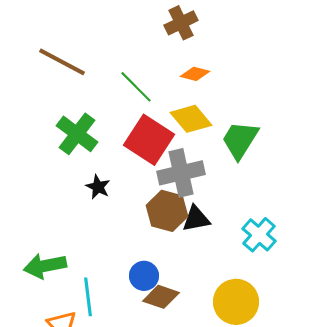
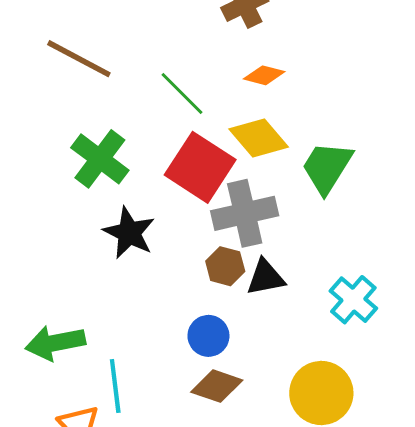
black star: (98, 187) -> (129, 233), size x1.5
brown hexagon: (167, 211) -> (225, 266), size x0.7
blue circle: (144, 276) -> (208, 336), moved

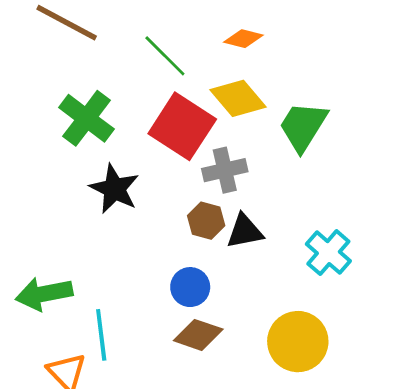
gray cross: (245, 213) -> (225, 170), size x0.7

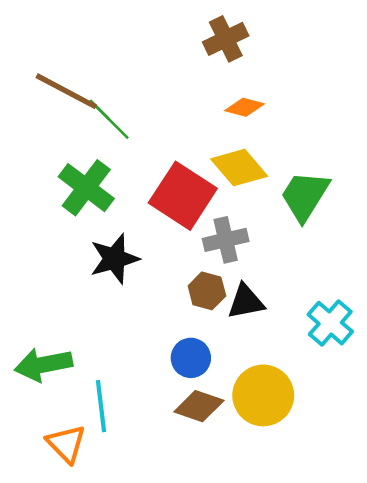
green line: (165, 56) -> (109, 119), moved
black star: (114, 189) -> (114, 259), turned 30
yellow circle: (298, 342) -> (263, 395), moved

